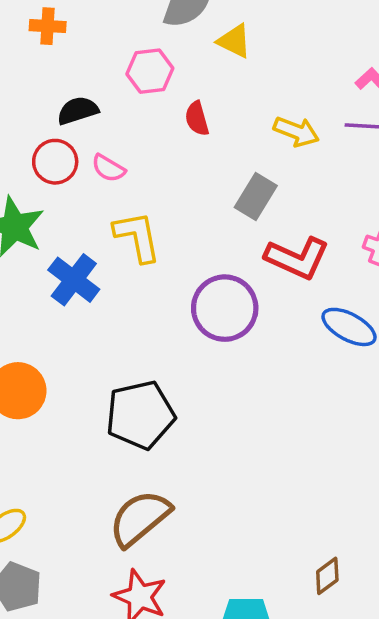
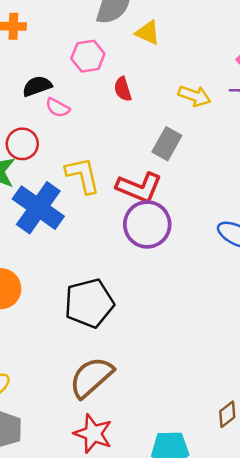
red circle: (55, 162) -> (22, 144), moved
pink semicircle: (108, 168) -> (58, 108), moved
red L-shape: (297, 258) -> (139, 187), moved
blue cross: (74, 280) -> (38, 208), size x1.4

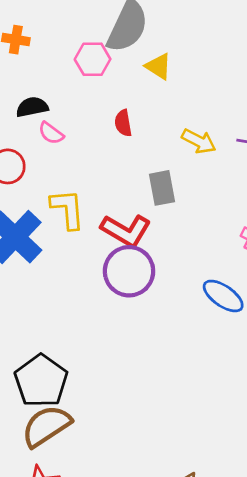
pink hexagon: (88, 56) -> (93, 59), moved
gray rectangle: (167, 144) -> (162, 188), turned -48
black pentagon: (89, 303) -> (41, 381), moved, turned -30

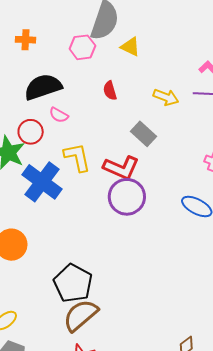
black semicircle: (32, 107) -> (43, 87), size x1.6
pink semicircle: (51, 133) -> (59, 115), moved
gray rectangle: (162, 188) -> (144, 134), turned -30

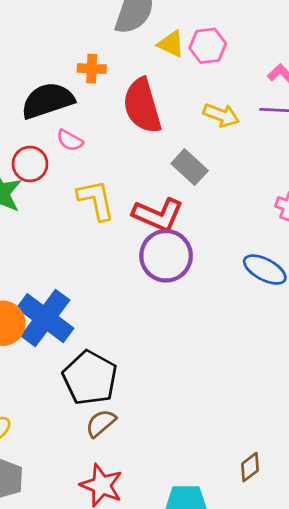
orange cross: (25, 40) -> (92, 69), moved
pink hexagon: (82, 47) -> (208, 46), moved
red semicircle: (110, 91) -> (142, 106), size x2.0
blue cross: (42, 182) -> (45, 318), moved
brown semicircle: (81, 315) -> (101, 423), size x0.6

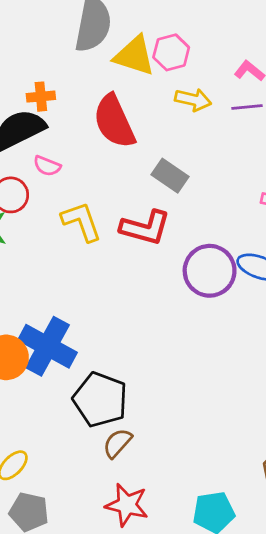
yellow triangle: (171, 44) -> (134, 56), size x1.5
orange cross: (92, 69) -> (41, 97), moved
yellow arrow: (221, 115) -> (193, 100), moved
purple circle: (166, 256) -> (210, 271), moved

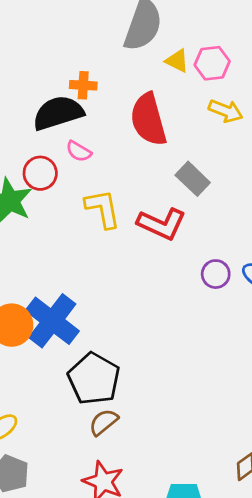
yellow triangle: (134, 56) -> (177, 61), size x0.6
purple circle: (210, 271) -> (216, 274), size x0.6

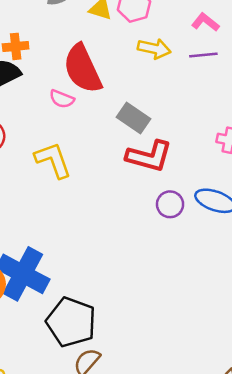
pink semicircle: (79, 151) -> (62, 99), moved
red L-shape: (162, 224) -> (149, 156), moved

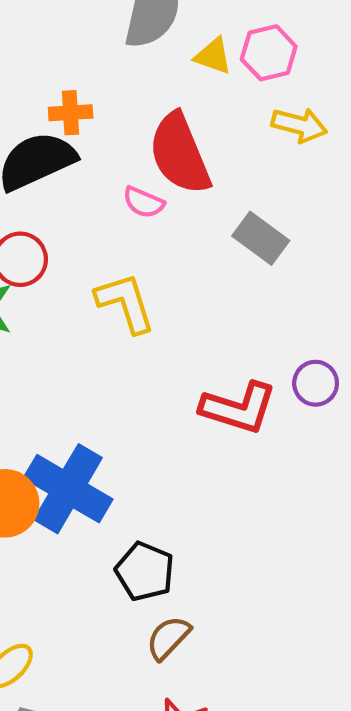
red L-shape: (149, 156) -> (238, 408), moved
black pentagon: (71, 322) -> (145, 571), size x0.7

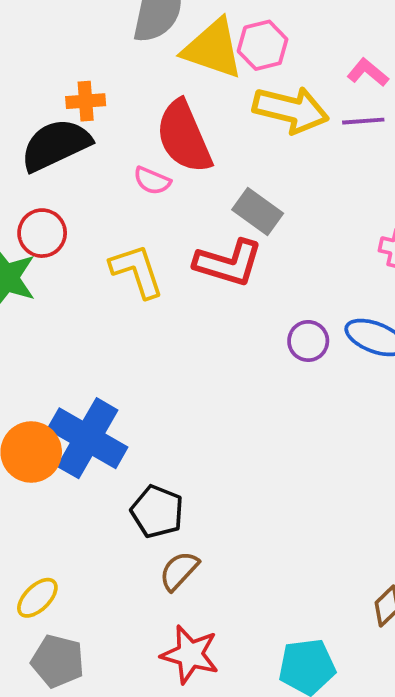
yellow triangle: (213, 56) -> (213, 49), size x1.8
yellow arrow: (299, 125) -> (291, 110), size x1.5
red L-shape: (238, 408) -> (228, 263), moved

